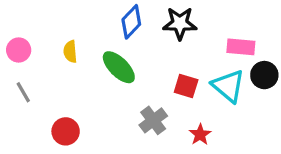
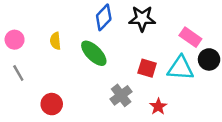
pink rectangle: (241, 47) -> (190, 37), turned 30
cyan triangle: (228, 86) -> (181, 68), turned -36

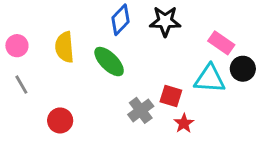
yellow semicircle: (55, 41) -> (64, 47), size x1.5
red square: (147, 68) -> (171, 96), moved

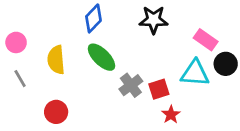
blue diamond: (121, 20) -> (93, 18), moved
yellow semicircle: (64, 47) -> (56, 60), moved
red square: (171, 96) -> (159, 89), turned -35
gray cross: (141, 110) -> (131, 85), moved

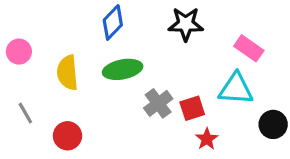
green ellipse: (101, 57) -> (123, 69), turned -56
black circle: (226, 64) -> (273, 124), moved
gray line: (20, 79) -> (25, 113), moved

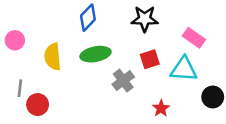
red square: (192, 108) -> (150, 59), moved
gray line: (25, 113) -> (20, 88), turned 36
red circle: (67, 136) -> (38, 105), moved

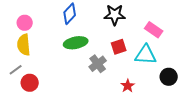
pink circle: (15, 40) -> (25, 23), moved
yellow semicircle: (53, 57) -> (24, 45), moved
gray line: (20, 88) -> (16, 70), turned 48

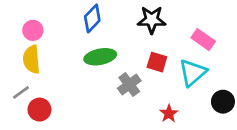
red square: (119, 47) -> (157, 62), turned 35
cyan triangle: (146, 55) -> (193, 73), turned -45

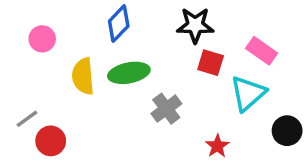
yellow semicircle: (32, 59) -> (83, 76), moved
red square: (157, 62) -> (211, 63), moved

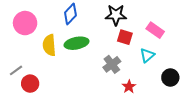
pink circle: (42, 39) -> (25, 23), size x1.5
cyan triangle: (248, 93) -> (147, 55), size x0.7
gray cross: (166, 109) -> (112, 64), moved

